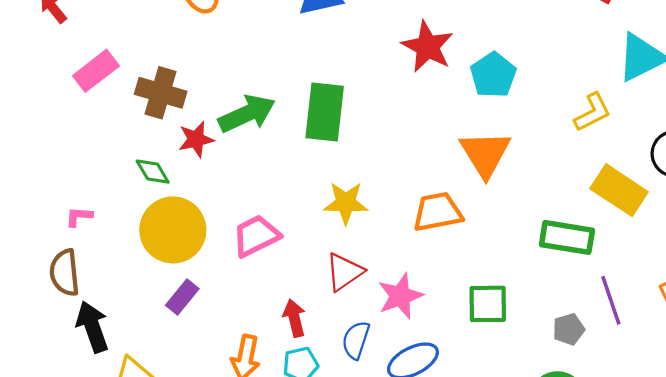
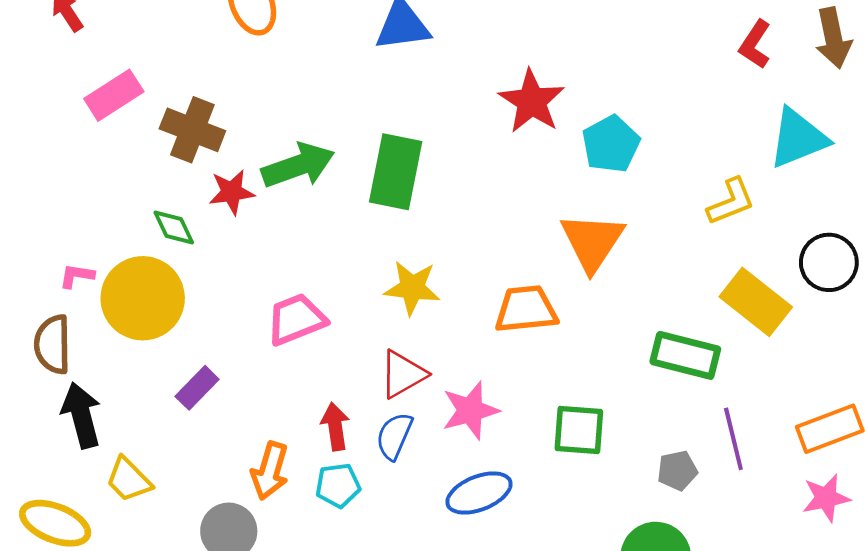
yellow circle: (173, 230) -> (143, 298), moved
blue semicircle: (356, 340) -> (394, 436), moved

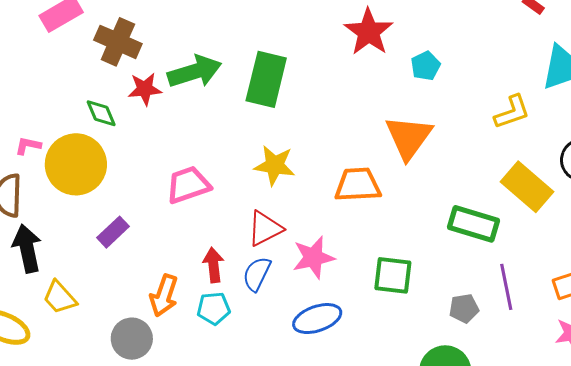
cyan pentagon: (611, 144) -> (426, 66), size x0.7

